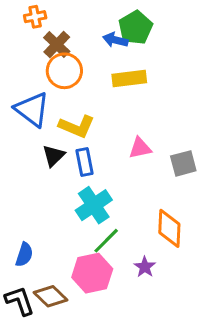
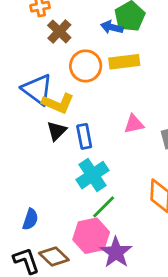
orange circle: (64, 71) -> (86, 66), moved
yellow L-shape: (77, 126) -> (58, 103), moved
purple star: (145, 267) -> (116, 252), moved, size x1.6

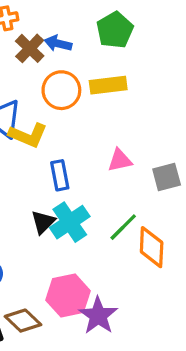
blue arrow: (112, 27) -> (58, 43), moved
black triangle: (57, 131) -> (43, 222), moved
green line: (104, 207) -> (123, 227), moved

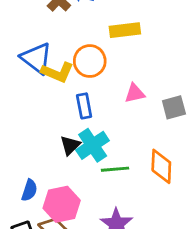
orange circle: (61, 90) -> (90, 61), moved
green line: (123, 227) -> (115, 169), moved, turned 40
pink hexagon: (68, 296) -> (62, 204), moved

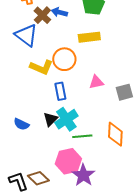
blue triangle: (36, 58) -> (26, 35), moved
blue semicircle: (29, 190) -> (21, 124), moved, turned 98
pink hexagon: (62, 204) -> (68, 161), moved

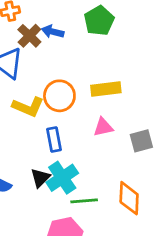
yellow rectangle: (89, 37) -> (106, 89), moved

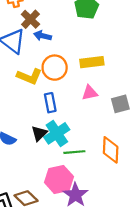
blue arrow: (53, 32) -> (43, 36), moved

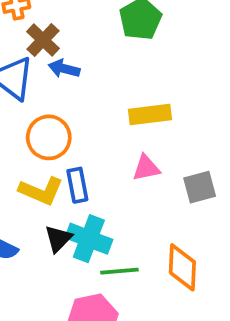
orange circle: (55, 68) -> (49, 137), moved
yellow L-shape: (29, 76) -> (41, 191), moved
cyan cross: (57, 133) -> (89, 239), turned -35

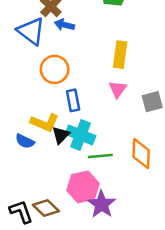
yellow rectangle: (150, 115) -> (120, 55), turned -75
pink triangle: (146, 168) -> (118, 89), turned -42
yellow L-shape: (41, 191) -> (45, 123), moved

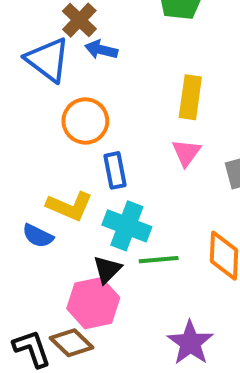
black triangle: (61, 135) -> (107, 269), moved
pink hexagon: (83, 187) -> (93, 303), moved
purple star: (102, 204) -> (190, 343), moved

